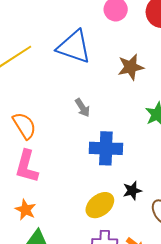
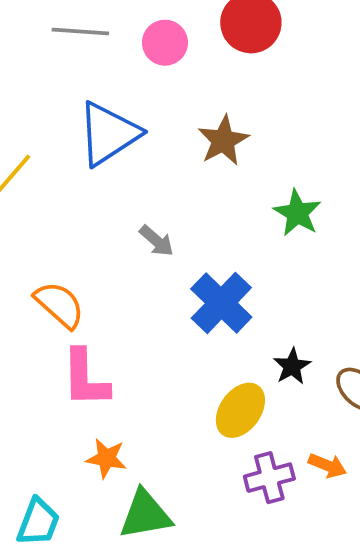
blue triangle: (74, 47) -> (108, 134), turned -36
blue cross: (106, 148) -> (221, 303), turned -32

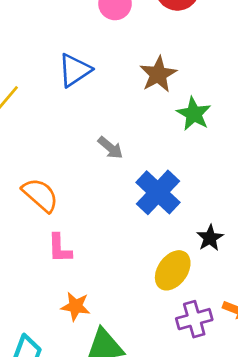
blue triangle: (108, 134) -> (75, 70), size x0.7
green star: (297, 213) -> (194, 114), moved
pink L-shape: (85, 378) -> (60, 248), size x0.7

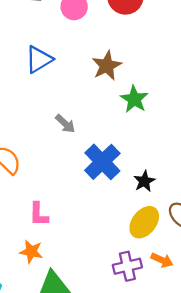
black star: (210, 238) -> (144, 181), moved
pink L-shape: (60, 248) -> (39, 214), moved
yellow ellipse: (173, 270) -> (144, 222), moved

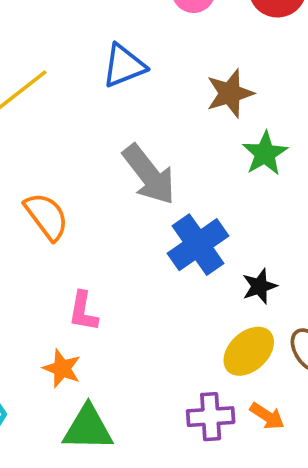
gray arrow: (65, 124) -> (149, 175), size x1.8

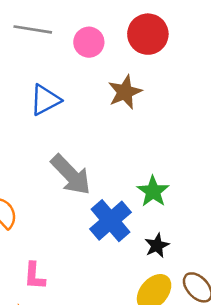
brown star: (230, 93) -> (125, 92), moved
green star: (265, 153) -> (153, 191), moved

